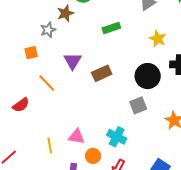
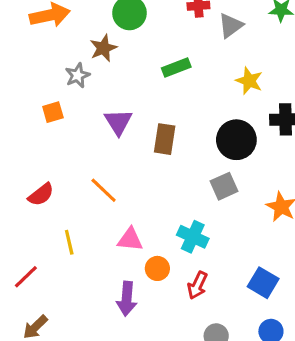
brown rectangle: (102, 73) -> (165, 139), turned -54
orange line: (47, 83) -> (104, 190), moved
yellow line: (50, 145) -> (69, 242), moved

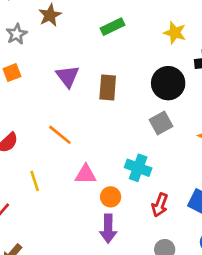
gray star: (78, 75) -> (17, 34), moved
red arrow: (197, 285) -> (160, 205), moved
purple arrow: (127, 299) -> (108, 229), moved

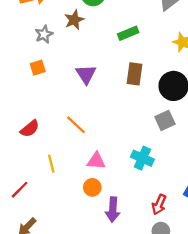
brown rectangle: (108, 88) -> (134, 74), moved
orange circle: (111, 197) -> (92, 187), moved
red arrow: (160, 205) -> (159, 205), moved

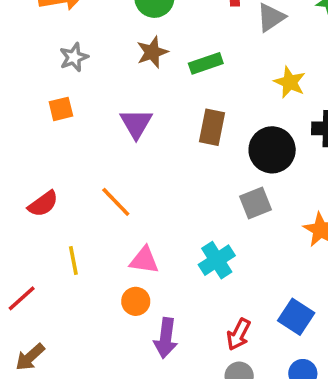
brown star: (74, 20) -> (152, 52), moved
cyan cross: (142, 158) -> (217, 260), turned 30

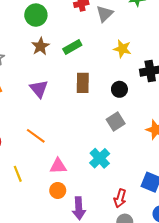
black circle: (272, 150) -> (119, 89), size x0.6

